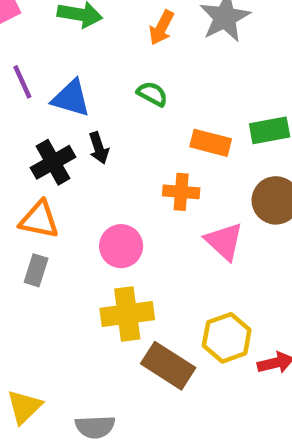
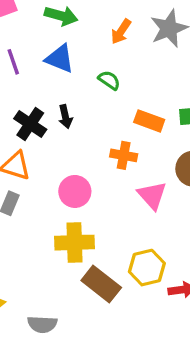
blue triangle: (71, 98) -> (60, 59), moved
black cross: (53, 162) -> (30, 124), turned -32

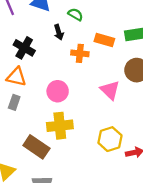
black arrow: (65, 117) -> (59, 32), moved
orange cross: (124, 155) -> (80, 53), moved
brown rectangle: (101, 284) -> (36, 147), moved

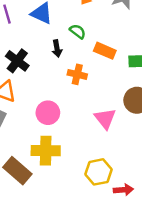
orange rectangle: (104, 40) -> (105, 51), moved

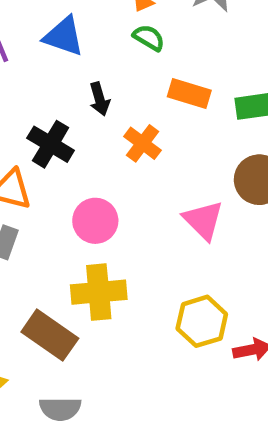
green semicircle: (78, 31) -> (149, 38), moved
black cross: (17, 61) -> (51, 144), moved
orange cross: (77, 74) -> (143, 143), turned 30

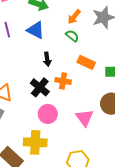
orange cross: (143, 143) -> (63, 81), turned -35
black cross: (51, 144) -> (40, 87), moved
pink circle: (95, 221) -> (48, 114), moved

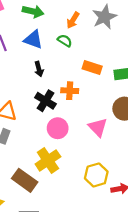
green semicircle: (72, 36) -> (65, 41), moved
black arrow: (47, 59) -> (39, 69), moved
yellow cross: (35, 142) -> (48, 160), turned -30

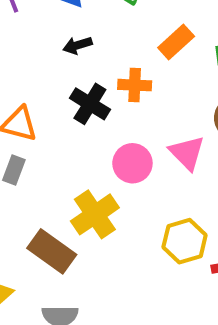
orange rectangle: (92, 67) -> (176, 42), turned -60
black arrow: (39, 69) -> (78, 45), turned 88
pink circle: (58, 128) -> (132, 163), moved

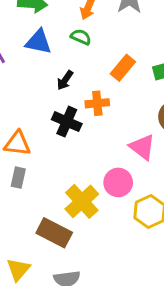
black arrow: (78, 45) -> (65, 80), moved, turned -30
pink circle: (132, 163) -> (118, 182), moved

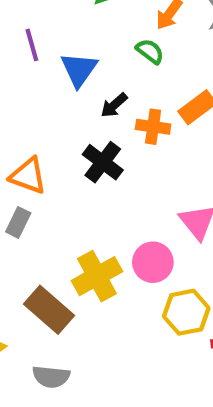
blue triangle: (38, 42) -> (79, 70), moved, turned 40
orange cross: (97, 103) -> (153, 127), moved

